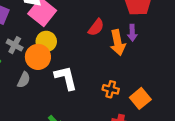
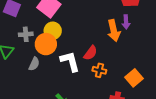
red semicircle: (96, 27) -> (90, 53), moved
gray cross: (15, 45) -> (26, 34), turned -32
orange cross: (111, 89) -> (99, 70), moved

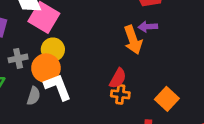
purple arrow: (126, 22) -> (148, 27), turned 96
red semicircle: (90, 53) -> (118, 78), moved
white L-shape: (70, 61) -> (58, 87), moved

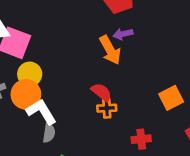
red semicircle: (118, 78) -> (101, 92), turned -72
gray semicircle: (34, 96) -> (49, 133), moved
orange square: (167, 99) -> (171, 98), moved, turned 30

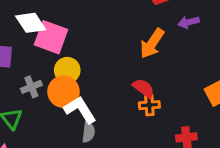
purple arrow: (123, 34) -> (189, 22), moved
orange arrow: (110, 50) -> (152, 43), turned 64

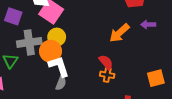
gray cross: (31, 87) -> (29, 42), size x1.6

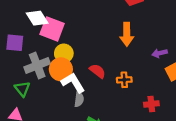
purple arrow: (148, 25) -> (160, 53), moved
orange arrow: (119, 33) -> (127, 34), turned -35
red semicircle: (106, 62) -> (97, 71), moved

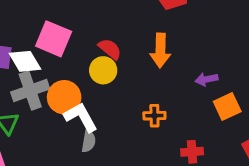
white diamond: (37, 18) -> (25, 61), moved
yellow circle: (64, 53) -> (103, 70), moved
red semicircle: (97, 71) -> (110, 49), moved

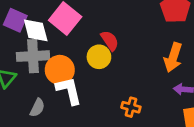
orange arrow: (160, 50) -> (173, 57), moved
gray semicircle: (89, 141) -> (37, 108), moved

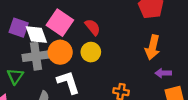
red semicircle: (110, 41) -> (93, 27), moved
orange circle: (60, 70) -> (60, 52), moved

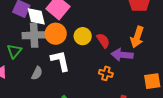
red semicircle: (93, 27) -> (103, 41), moved
purple arrow: (163, 73) -> (122, 55), moved, size x1.5

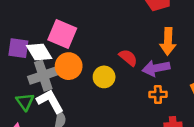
yellow circle: (83, 36) -> (104, 77), moved
white L-shape: (60, 61) -> (50, 101), moved
orange cross: (106, 73) -> (158, 94), moved

